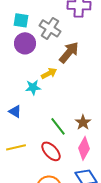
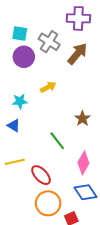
brown arrow: (69, 52) -> (77, 54), moved
cyan star: (33, 87) -> (20, 101), moved
brown star: (83, 122) -> (82, 118), moved
red ellipse: (51, 151) -> (41, 175), moved

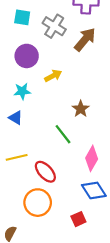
purple circle: (24, 57) -> (27, 56), moved
brown star: (82, 118) -> (81, 109), moved
orange circle: (48, 203) -> (38, 203), moved

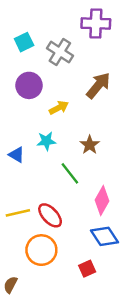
cyan square: (22, 17) -> (24, 42), turned -35
brown arrow: (85, 39) -> (98, 85), moved
cyan star: (22, 91) -> (46, 141), moved
yellow line: (17, 157) -> (18, 213), moved

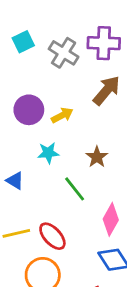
purple cross: (96, 24) -> (104, 43), moved
purple circle: (29, 85) -> (29, 110), moved
blue triangle: (17, 155) -> (15, 181), moved

